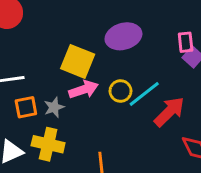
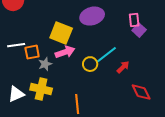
yellow circle: (121, 91) -> (90, 64), moved
orange square: (26, 107) -> (32, 52), moved
red arrow: (169, 112) -> (123, 67), size x0.6

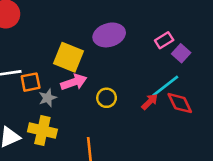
pink rectangle: (134, 20) -> (164, 40), turned 64
purple square: (139, 30) -> (181, 53), moved
cyan line: (106, 55) -> (165, 86), moved
red diamond: (141, 92) -> (180, 103), moved

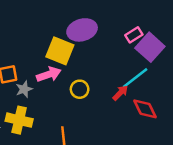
purple square: (181, 53) -> (150, 47), size x1.6
yellow square: (69, 57) -> (60, 51), moved
red diamond: (180, 103) -> (145, 109), moved

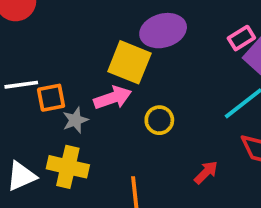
red arrow: (120, 93) -> (206, 172), moved

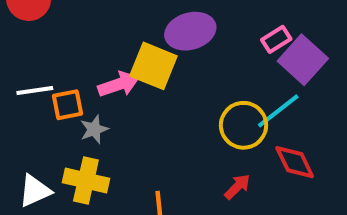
pink arrow: (113, 98) -> (119, 84), moved
yellow circle: (159, 120) -> (244, 125), moved, size x1.5

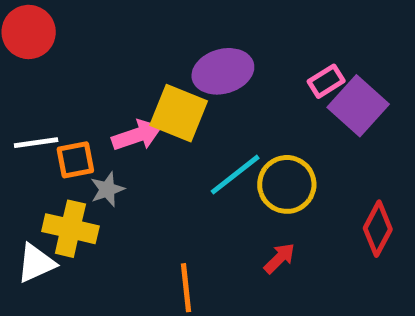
cyan line: (278, 111) -> (235, 175), moved
red diamond: (295, 162) -> (378, 229), moved, turned 54
yellow cross: (86, 181) -> (70, 229), moved

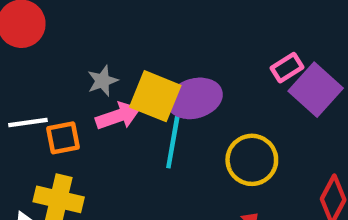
purple ellipse: (223, 71) -> (195, 98), moved
cyan line: (235, 175) -> (173, 142), moved, turned -42
gray star: (107, 189) -> (103, 81), moved

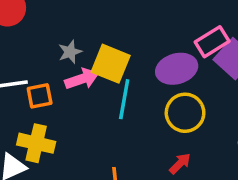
pink rectangle: (287, 68) -> (212, 42), size x1.4
purple ellipse: (195, 98) -> (177, 69), moved

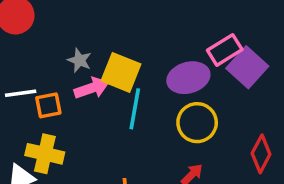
gray star: (70, 52) -> (79, 60), turned -30

